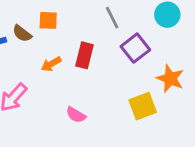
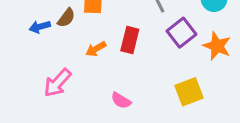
brown semicircle: (22, 34) -> (66, 18), turned -90
orange star: (170, 79) -> (217, 46), moved

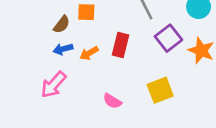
blue arrow: (40, 27) -> (63, 49), moved
yellow square: (189, 92) -> (160, 90), moved

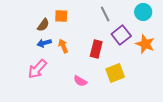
red rectangle: (121, 45) -> (96, 49), moved
orange arrow: (89, 53) -> (63, 46), turned 96

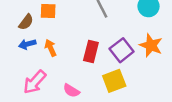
purple square: (121, 35) -> (122, 50), moved
pink arrow: (37, 69) -> (35, 82), moved

